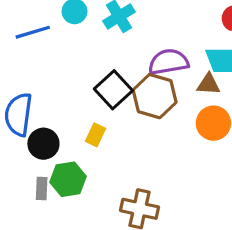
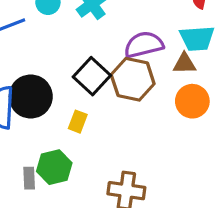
black circle: (43, 144) -> (31, 96), moved, size x1.4

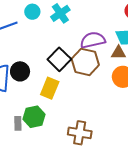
black circle: (31, 96) -> (20, 71), size x0.7
yellow rectangle: (78, 122) -> (50, 88), size x1.5

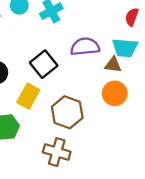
brown hexagon: (85, 62) -> (67, 112), moved

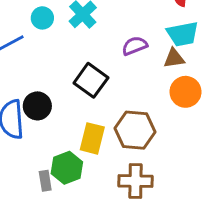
purple semicircle: (85, 47) -> (135, 46), size x0.7
yellow rectangle: (28, 96) -> (92, 138), moved

